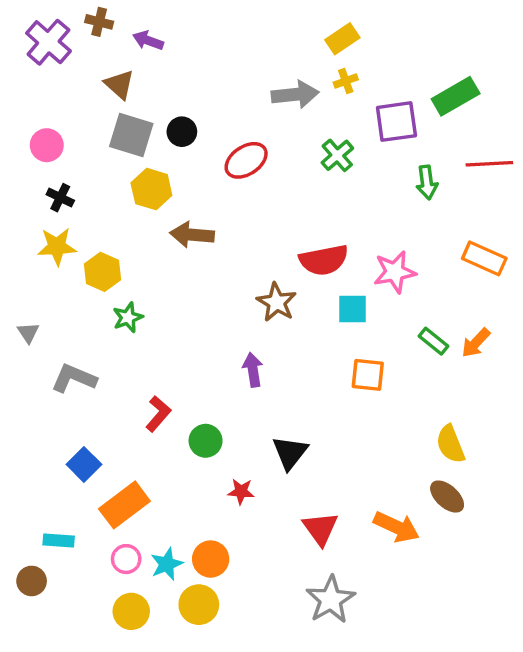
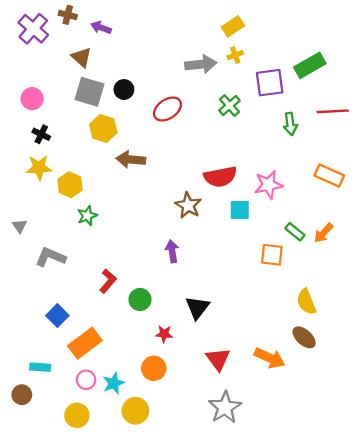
orange square: (368, 375) -> (272, 255), moved
orange circle: (211, 559) -> (154, 368), moved
yellow circle: (131, 611) -> (77, 415), moved

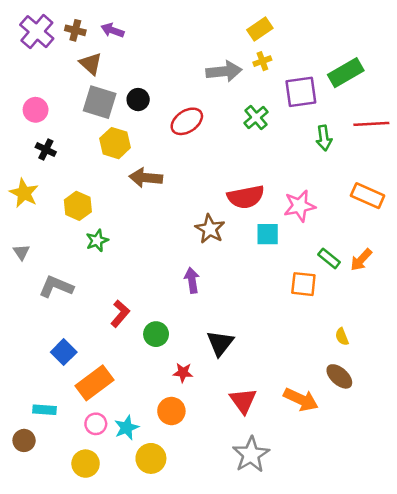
brown cross: (68, 15) -> (75, 30), moved
yellow star: (39, 168) -> (24, 193), moved, turned 30
yellow semicircle: (306, 302) -> (342, 337), size x0.6

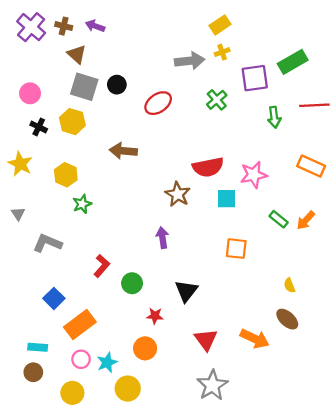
yellow hexagon: (115, 143) -> (72, 122), moved
orange square: (303, 284) -> (236, 249), moved
brown circle: (24, 440) -> (33, 372), moved

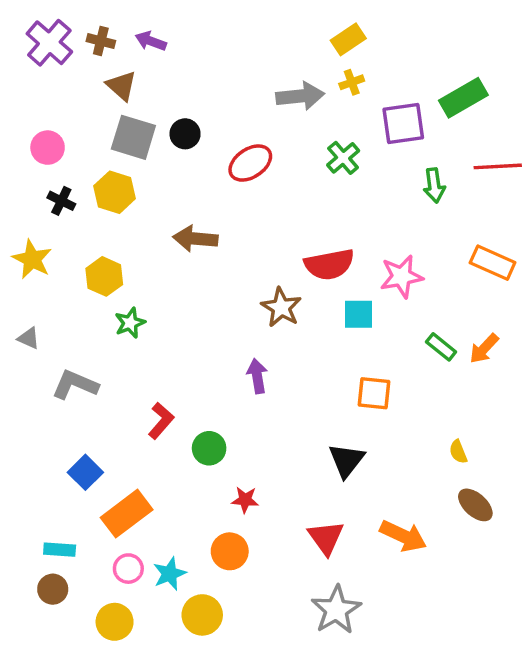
gray triangle: (18, 214) -> (29, 338), turned -32
black triangle: (186, 291) -> (347, 460), moved
brown ellipse: (287, 319) -> (475, 505), moved

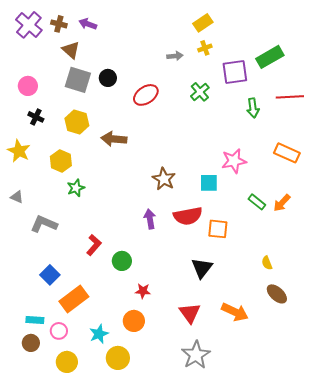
gray arrow: (300, 96) -> (175, 56), size x0.6
yellow hexagon: (115, 192) -> (77, 122), moved
red semicircle: (329, 264) -> (188, 216), moved
pink circle: (128, 569) -> (59, 331), moved

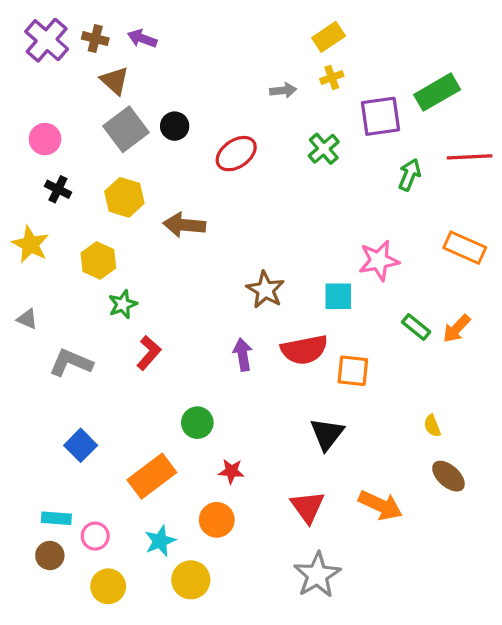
gray square: (78, 80) -> (126, 129), turned 36
green arrow: (253, 108) -> (410, 175), turned -150
red L-shape: (94, 245) -> (149, 353), moved
orange rectangle: (74, 299) -> (152, 476), moved

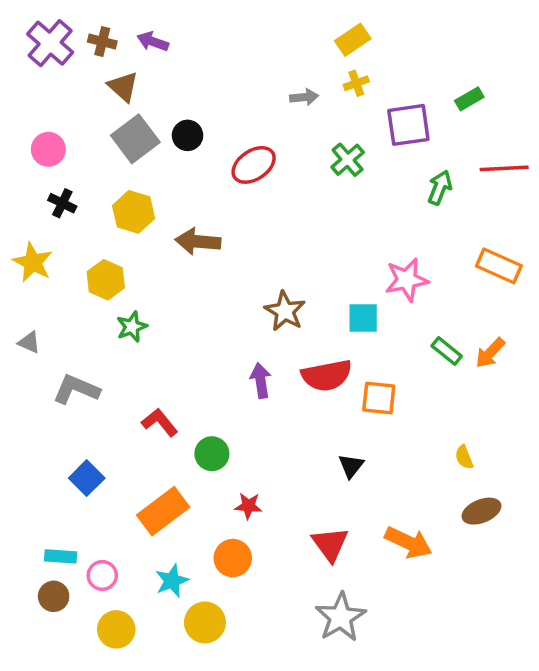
green rectangle: (437, 92) -> (469, 99), size x0.6
red L-shape: (149, 353) -> (160, 422), moved, turned -80
black triangle: (327, 434) -> (351, 466), size x0.7
brown ellipse: (448, 476) -> (481, 511), turned -64

